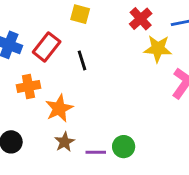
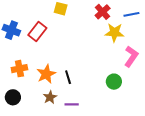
black line: (82, 60) -> (68, 77), moved
orange cross: (28, 86) -> (19, 69), moved
green circle: (124, 147) -> (114, 82), moved

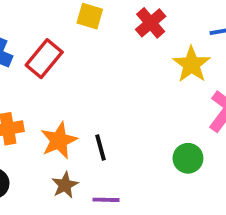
red cross: (103, 12) -> (151, 23), moved
yellow star: (114, 33) -> (192, 64), turned 30

